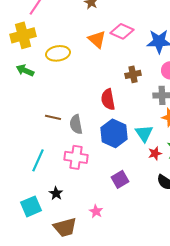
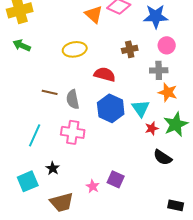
yellow ellipse: (58, 53) -> (75, 49), moved
red semicircle: (108, 99) -> (105, 74), turned 115
purple square: (120, 179) -> (116, 179), moved, turned -36

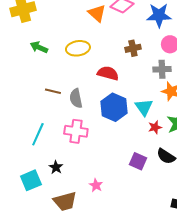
green arrow: (22, 45) -> (39, 47), moved
purple square: (116, 179) -> (138, 161), moved

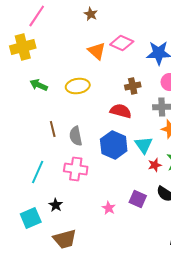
red semicircle: (108, 73) -> (121, 111), moved
brown line: (53, 91) -> (53, 129), turned 63
pink star: (96, 185) -> (109, 208), moved

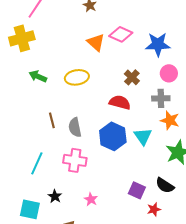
brown cross: (133, 86) -> (132, 77), turned -35
red star: (155, 165) -> (154, 209), moved
pink star: (109, 208) -> (91, 199), moved
cyan square: (31, 218) -> (30, 209), turned 35

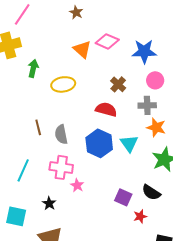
green arrow: (38, 76) -> (33, 68), moved, turned 78
black star: (55, 196) -> (49, 203), moved
pink star: (91, 199) -> (77, 185), moved

